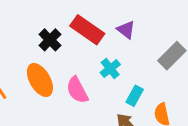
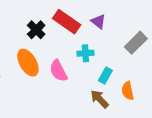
cyan cross: (110, 69) -> (85, 53), turned 35

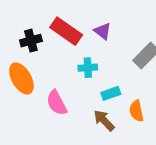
black cross: (36, 30) -> (31, 41), turned 30
pink semicircle: (58, 71) -> (57, 103), moved
cyan rectangle: (105, 76) -> (111, 93), turned 42

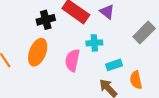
orange ellipse: (21, 78) -> (38, 52), turned 52
pink semicircle: (57, 103) -> (72, 60), moved, turned 40

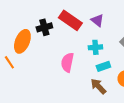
cyan cross: (94, 43) -> (95, 47), moved
orange ellipse: (38, 52) -> (22, 41), moved

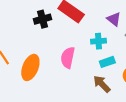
purple triangle: (97, 20) -> (114, 19), moved
orange ellipse: (22, 41) -> (30, 67), moved

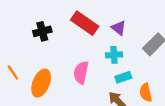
black cross: (42, 19) -> (42, 31), moved
purple triangle: (114, 19) -> (119, 28), moved

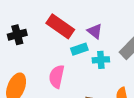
cyan cross: (114, 55) -> (101, 60), moved
cyan rectangle: (123, 77) -> (79, 49), moved

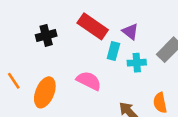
cyan rectangle: (79, 49) -> (113, 51), turned -56
pink semicircle: (57, 77) -> (89, 81), turned 105

